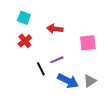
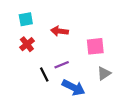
cyan square: (24, 18) -> (26, 19), turned -32
gray triangle: (90, 81) -> (104, 73), moved

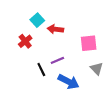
cyan square: (26, 19) -> (37, 20), moved, turned -32
gray triangle: (104, 73) -> (97, 68), turned -40

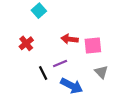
cyan square: (37, 20) -> (39, 11), moved
red arrow: (55, 29) -> (70, 39), moved

